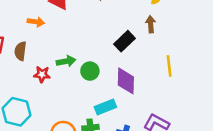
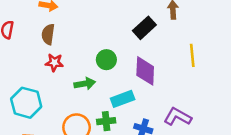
brown semicircle: (20, 51) -> (48, 34), moved
green arrow: (66, 61) -> (85, 84), moved

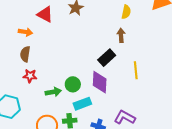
black rectangle: (144, 28) -> (107, 58), moved
green circle: (106, 60) -> (73, 84), moved

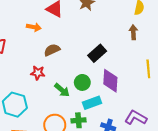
brown semicircle: (25, 54) -> (52, 50), moved, turned 56
black rectangle: (107, 58) -> (97, 53), moved
green arrow: (53, 92) -> (62, 90), turned 49

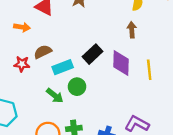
red star: (38, 73) -> (22, 64), moved
purple diamond: (110, 81) -> (121, 63), moved
cyan rectangle: (92, 103) -> (63, 67), moved

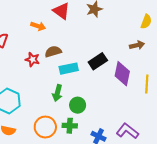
brown arrow: (132, 30) -> (137, 45), turned 72
green circle: (77, 87) -> (78, 105), moved
green arrow: (55, 96) -> (57, 93), turned 56

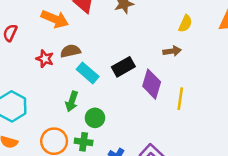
orange arrow: (38, 26) -> (55, 19), size x1.5
cyan rectangle: (69, 69) -> (88, 73), turned 48

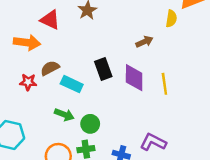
yellow semicircle: (185, 24) -> (171, 19), moved
black rectangle: (123, 67) -> (103, 69), turned -65
green arrow: (72, 101) -> (64, 115), turned -72

